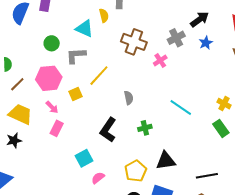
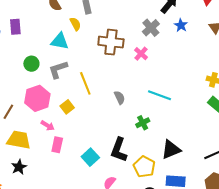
yellow line: (99, 76) -> (85, 83), turned -50
cyan line: (181, 108) -> (159, 95), moved
black L-shape: (108, 130) -> (119, 150), moved
cyan square: (84, 158) -> (90, 157), moved

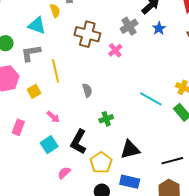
cyan line: (159, 95) -> (151, 99), moved
pink arrow: (48, 126) -> (53, 117), moved

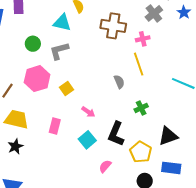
pink cross: (115, 50) -> (143, 39), turned 32
yellow line: (56, 71) -> (139, 64), moved

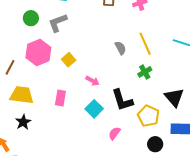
yellow line: (139, 64) -> (145, 44), moved
black L-shape: (116, 134) -> (122, 100), turned -35
black triangle: (168, 136) -> (174, 97), turned -45

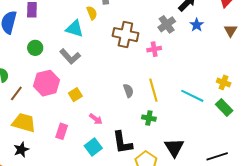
green circle: (31, 18) -> (35, 48), moved
gray L-shape: (58, 23) -> (70, 57), turned -120
green cross: (145, 72) -> (149, 118), turned 32

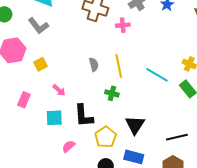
cyan square: (93, 147) -> (54, 118), turned 30

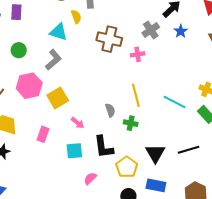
gray L-shape: (38, 26) -> (53, 60), turned -90
yellow square: (41, 64) -> (58, 98), size x1.5
gray semicircle: (94, 64) -> (110, 110), moved
black line: (177, 137) -> (189, 150), moved

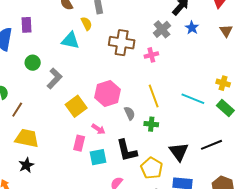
gray L-shape: (53, 60) -> (55, 78), moved
pink hexagon: (29, 86) -> (107, 94), moved
pink rectangle: (43, 134) -> (79, 143), moved

